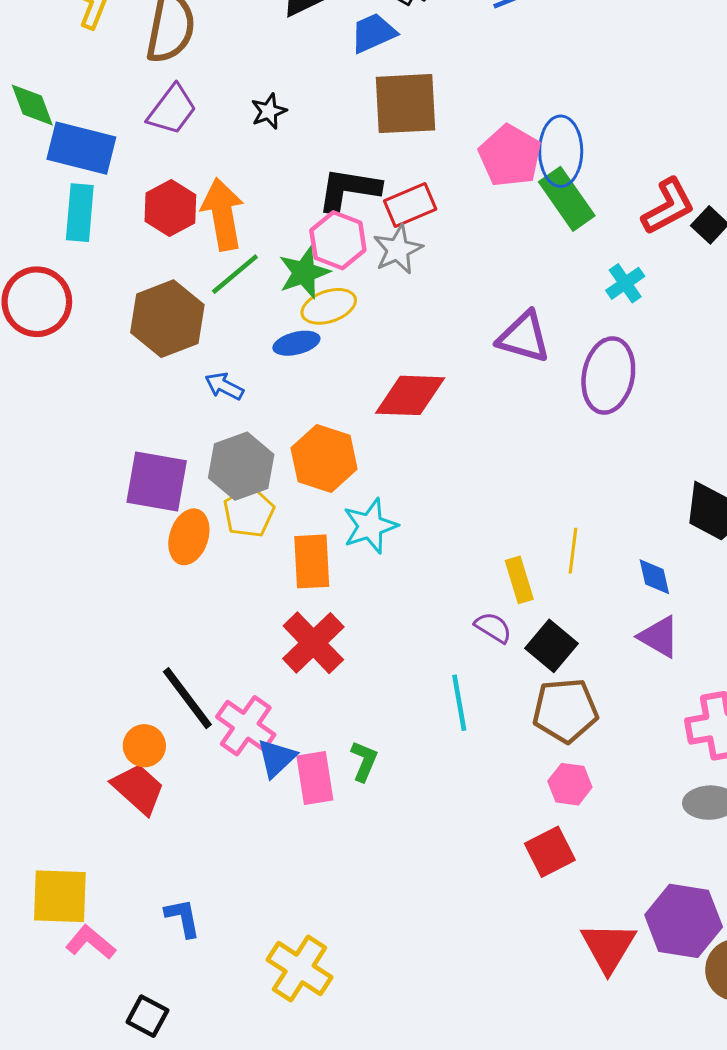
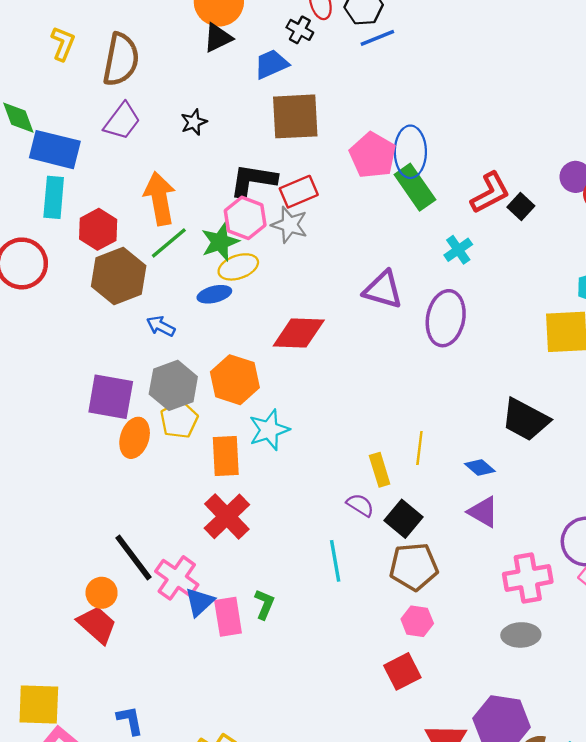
red hexagon: (170, 208) -> (98, 229), moved
gray star: (398, 250) -> (290, 225), turned -30
blue diamond: (654, 577) -> (480, 467), turned -36

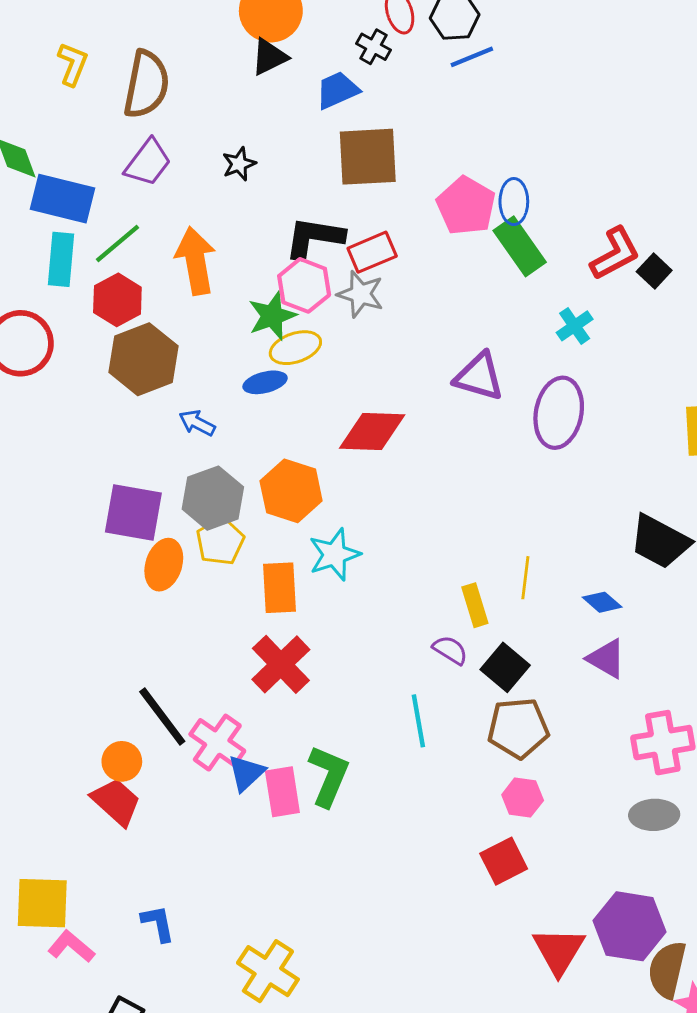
blue ellipse: (410, 152) -> (514, 202), size x0.7
green line: (169, 243) -> (117, 243), moved
green L-shape: (264, 604) -> (329, 776), size x1.6

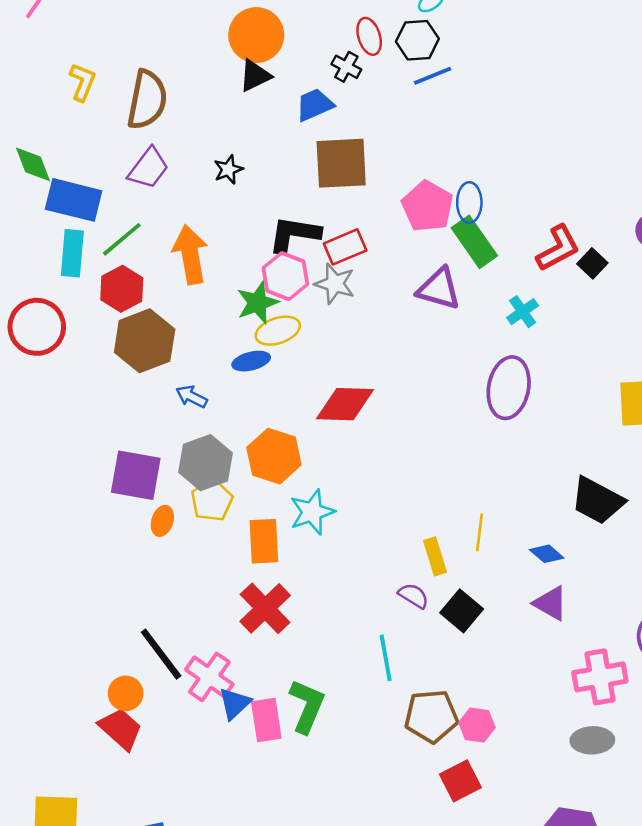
purple triangle: (479, 377) -> (439, 289), moved
orange ellipse: (164, 565) -> (162, 521), size x0.7
brown pentagon: (518, 728) -> (431, 716), moved

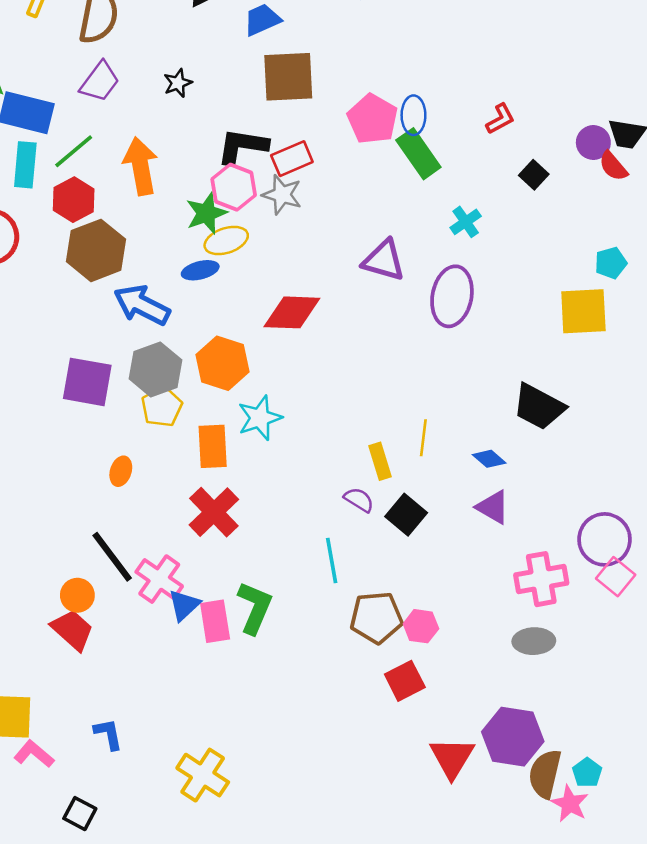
red L-shape: (558, 248) -> (500, 119), moved, size x0.7
purple triangle: (439, 289) -> (384, 260), moved
blue arrow: (192, 397) -> (142, 305), size x1.8
orange ellipse: (162, 521) -> (121, 471), moved

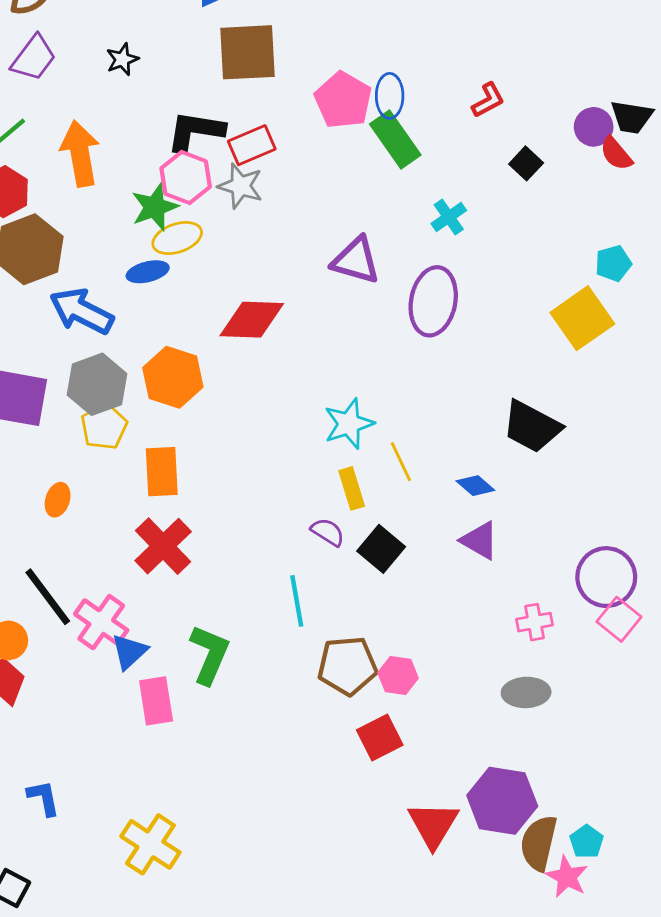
yellow square: (583, 311) -> (582, 318), turned -32
cyan star: (260, 418) -> (349, 424), moved
yellow line: (423, 438) -> (401, 462), turned -32
pink cross: (541, 579) -> (535, 622), size x0.6
pink rectangle: (215, 621) -> (156, 701), moved

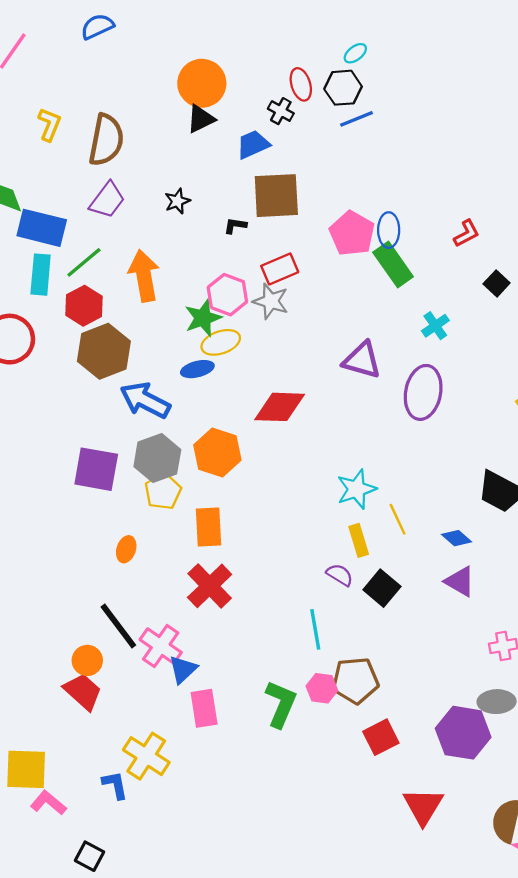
black L-shape: (195, 131) -> (235, 226), moved, size x0.5
green L-shape: (210, 654) -> (281, 704), moved
pink hexagon: (398, 676) -> (322, 688), moved
purple hexagon: (502, 801) -> (463, 733), moved
yellow cross: (150, 844) -> (146, 756), moved

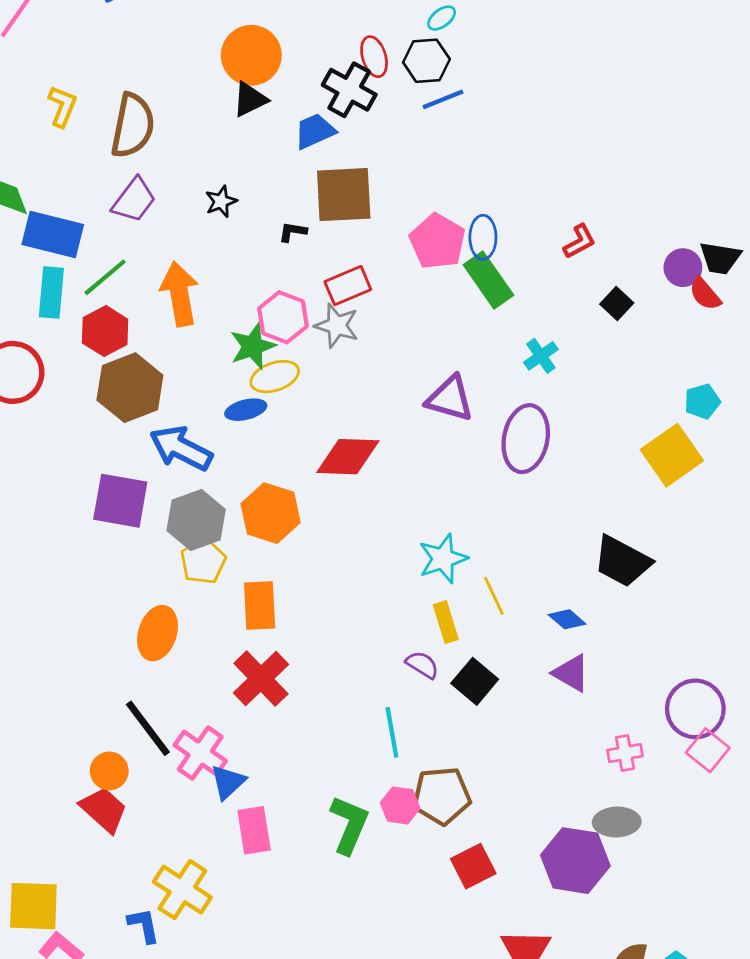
black cross: (281, 111) -> (349, 90), size x1.6
purple square: (96, 469) -> (120, 501), moved
orange ellipse: (126, 549) -> (158, 633), size x1.6

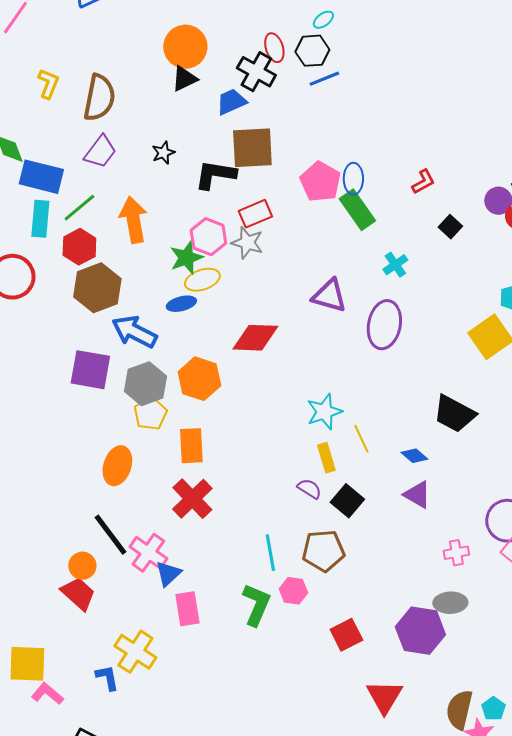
black L-shape: (293, 232) -> (215, 175), size x2.0
cyan line: (392, 732) -> (270, 553), moved
brown pentagon: (442, 796) -> (323, 551), moved

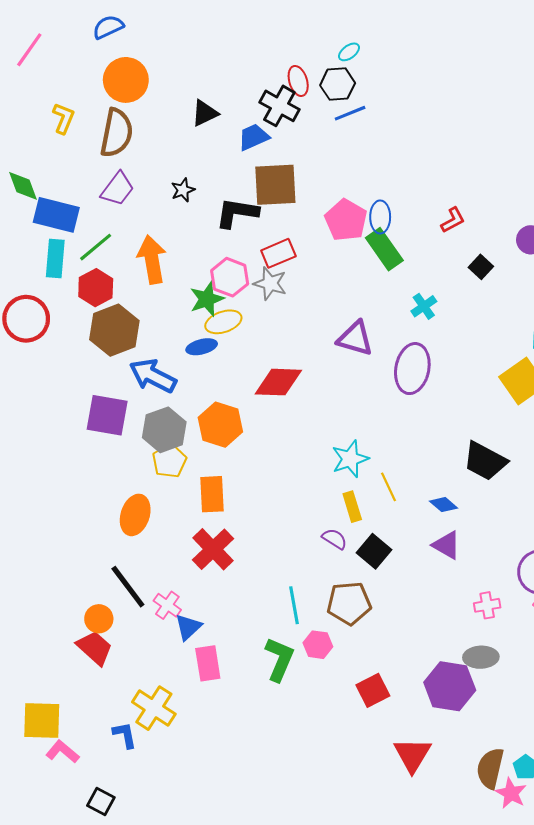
orange circle: (185, 47) -> (126, 80), moved
pink cross: (148, 553) -> (167, 605), size x0.7

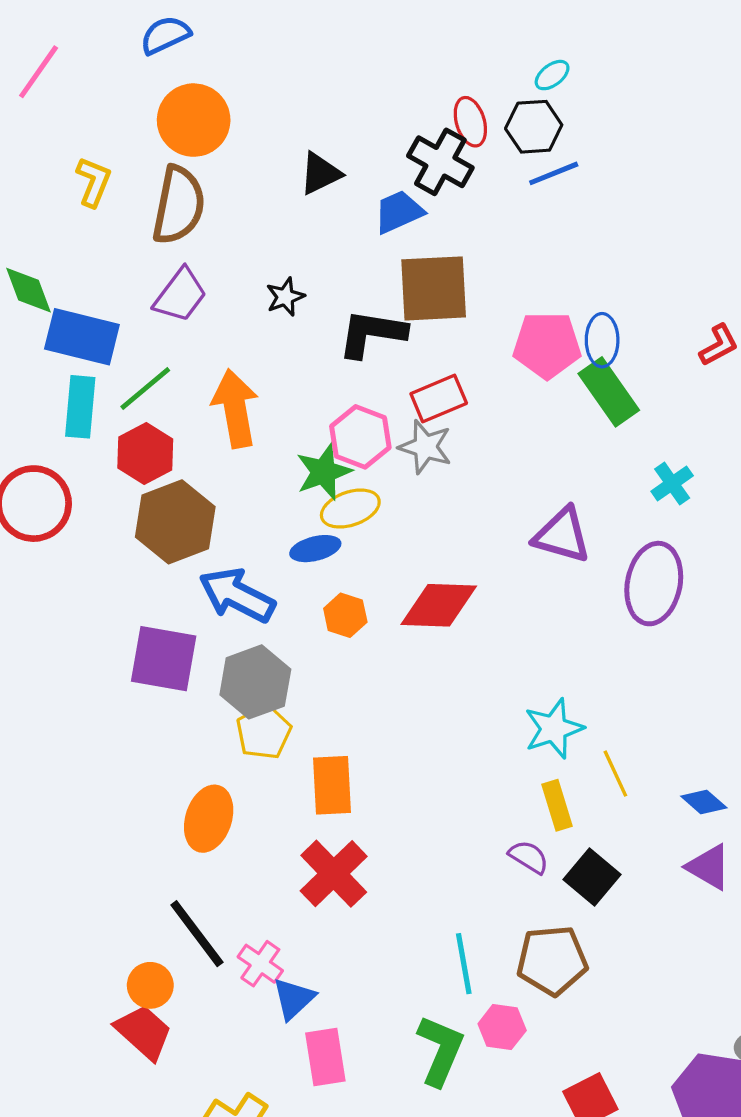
pink pentagon: (346, 220) -> (547, 345), turned -30
orange hexagon: (220, 425) -> (345, 615), moved, size x0.6

